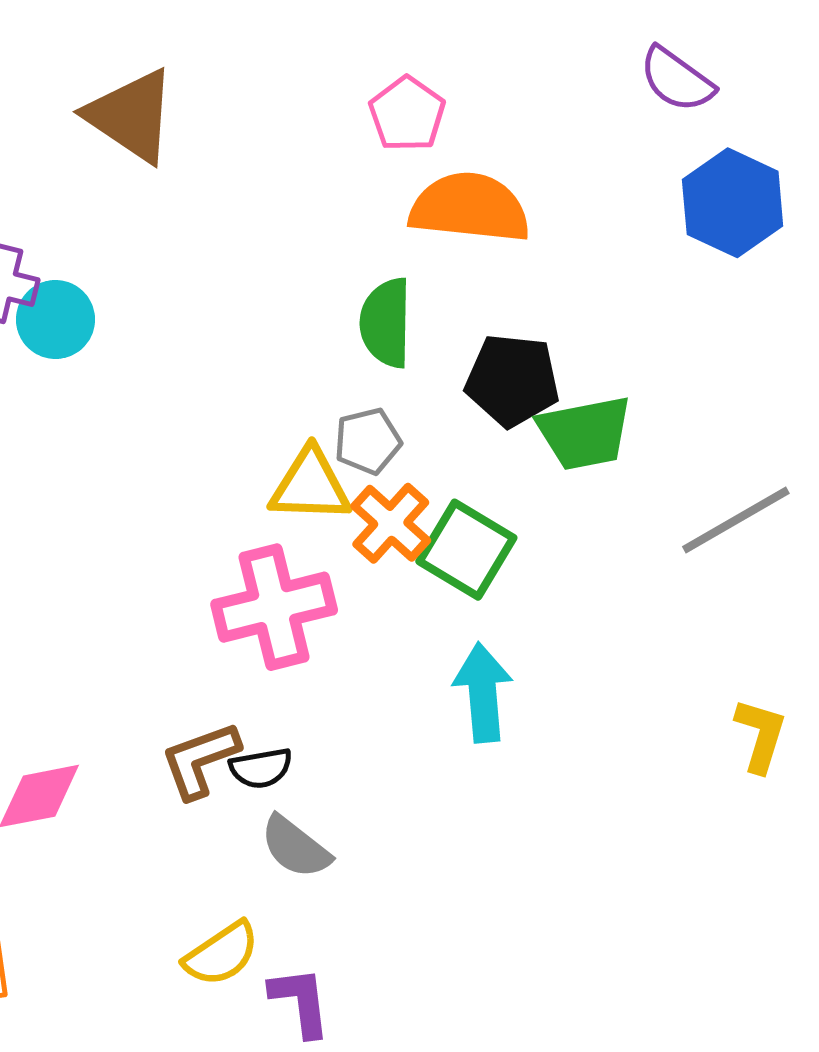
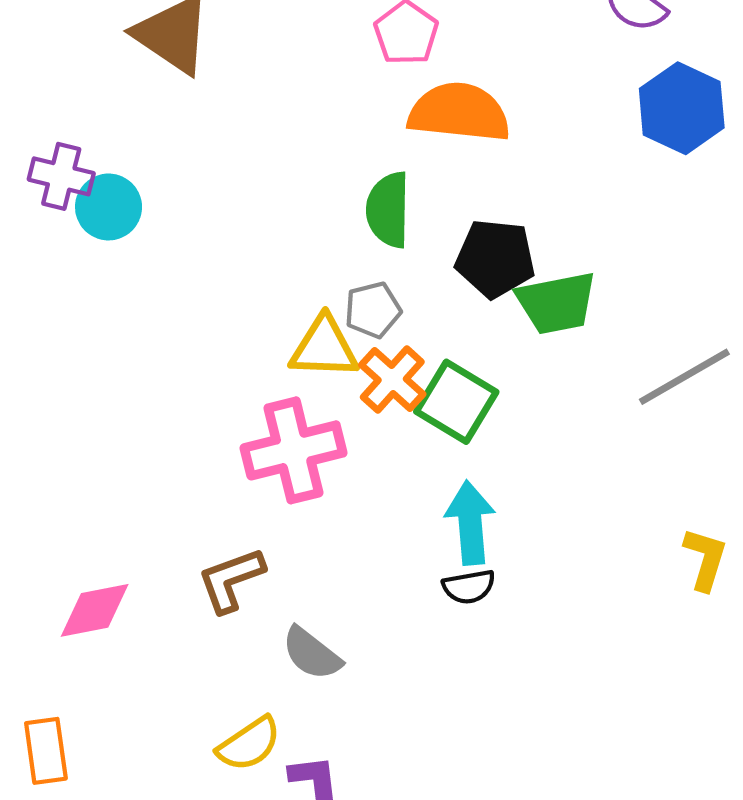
black semicircle: (261, 768) -> (469, 587), moved

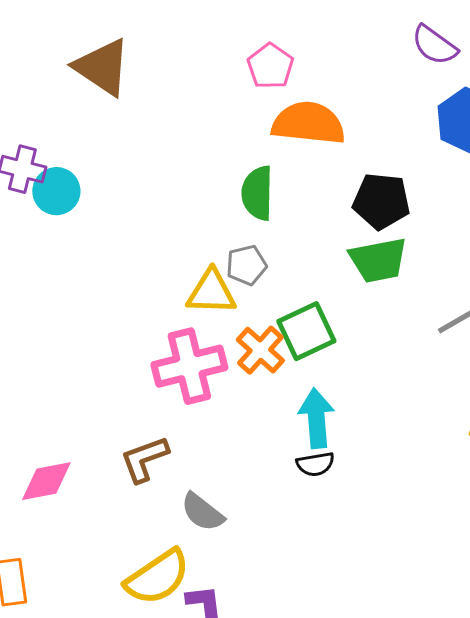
black pentagon: (495, 258) -> (381, 201), moved
orange cross: (392, 379) -> (260, 350), moved
green square: (456, 402) -> (306, 331), turned 34
yellow semicircle: (249, 744) -> (157, 577), size x1.4

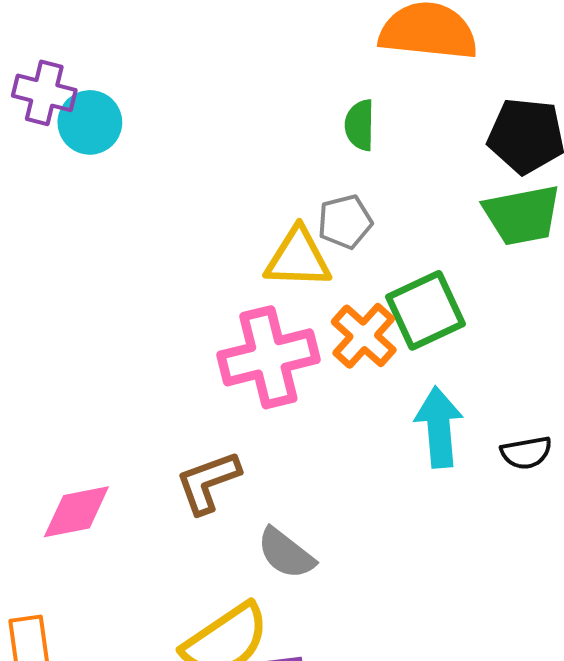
green semicircle: (257, 193) -> (360, 125), size x0.7
black semicircle: (315, 464) -> (526, 453), moved

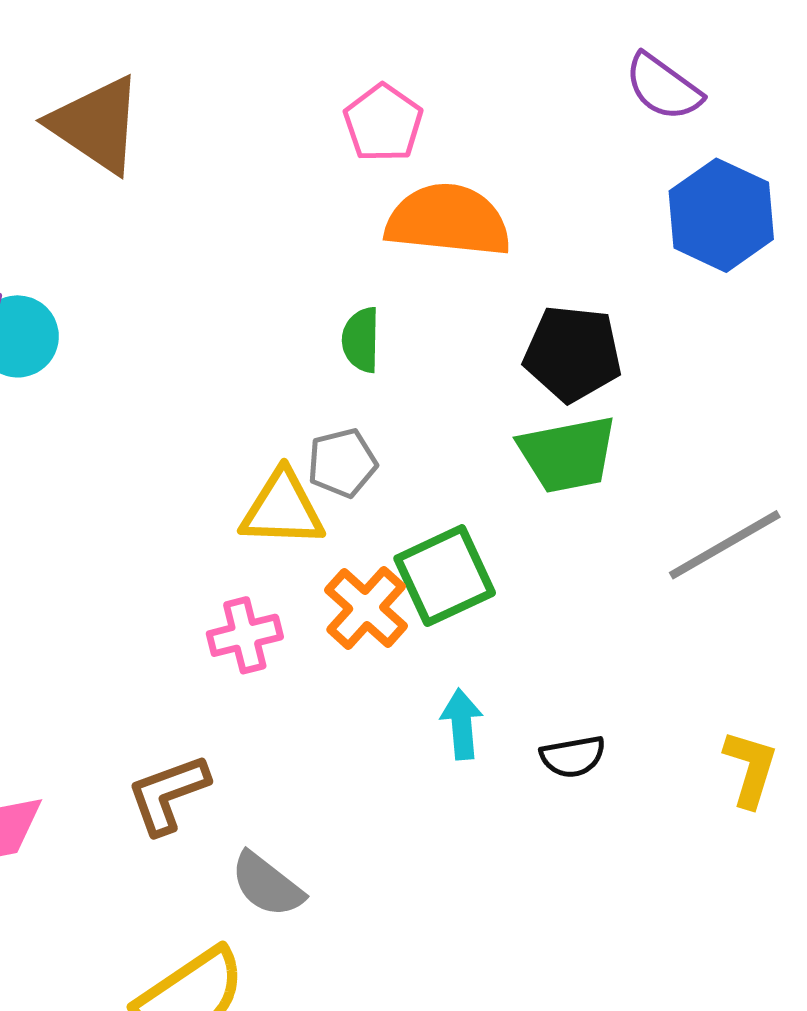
pink cross: (268, 357) -> (245, 635), size x0.6
cyan arrow: (439, 427) -> (462, 724), size x0.7

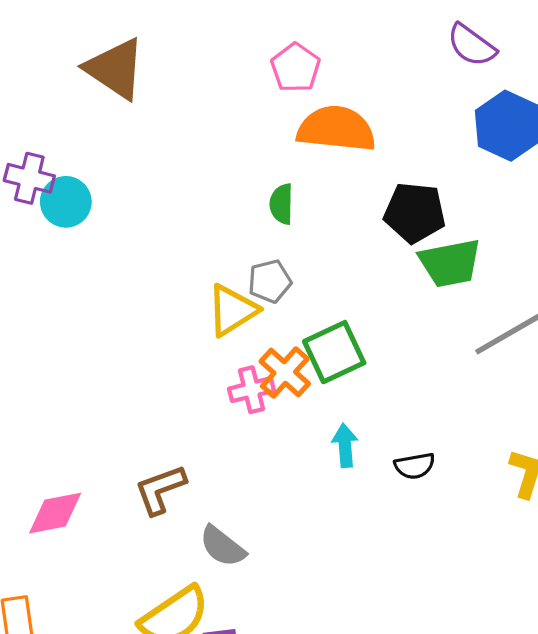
green trapezoid: (568, 454) -> (450, 263), moved
yellow triangle: (282, 509) -> (232, 310), turned -34
pink cross: (245, 635) -> (251, 390), moved

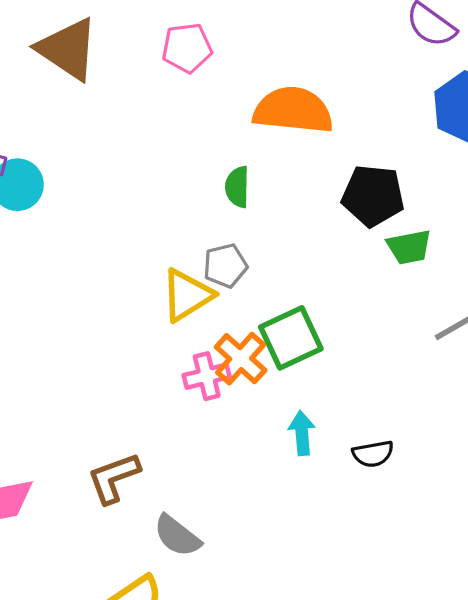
pink pentagon: (295, 68) -> (187, 48), moved, turned 30
green trapezoid: (450, 263) -> (409, 247), size x0.7

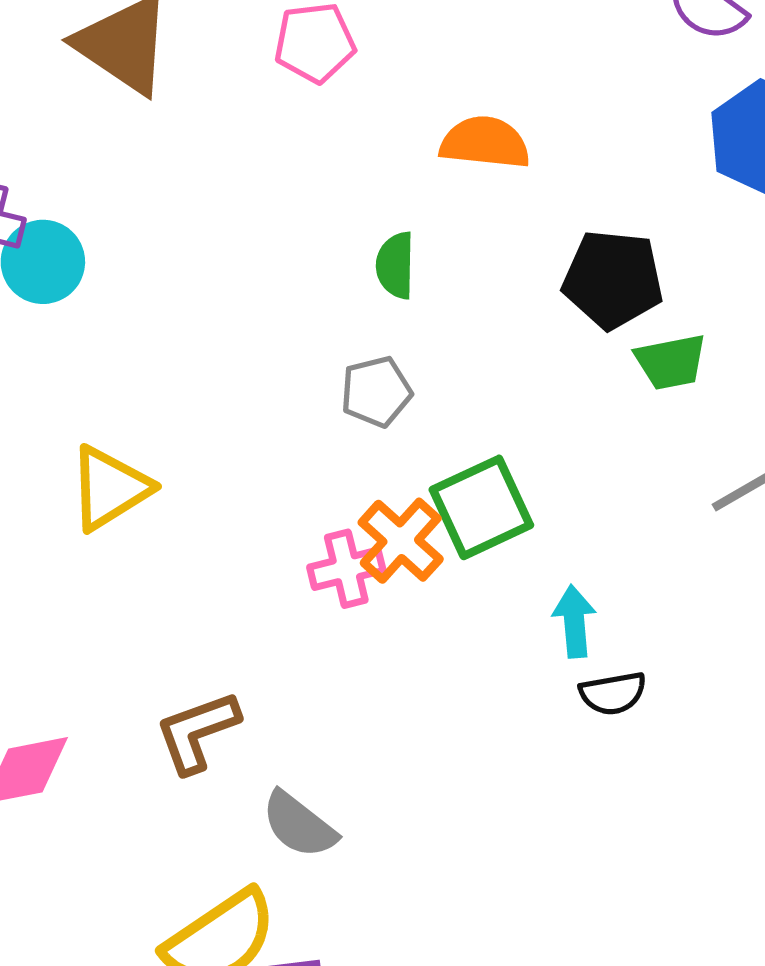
orange semicircle: (293, 110) -> (485, 143), size x0.7
yellow triangle: (187, 295) -> (110, 488), moved
cyan arrow: (302, 433) -> (574, 621), moved

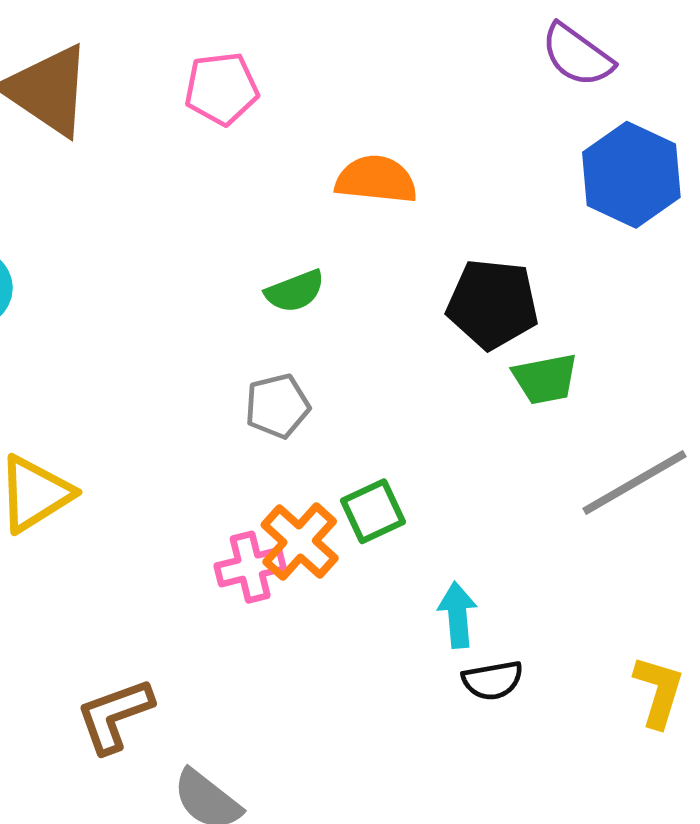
green semicircle: (395, 265) -> (295, 291), turned -112
green square: (481, 507) -> (373, 511), size x0.7

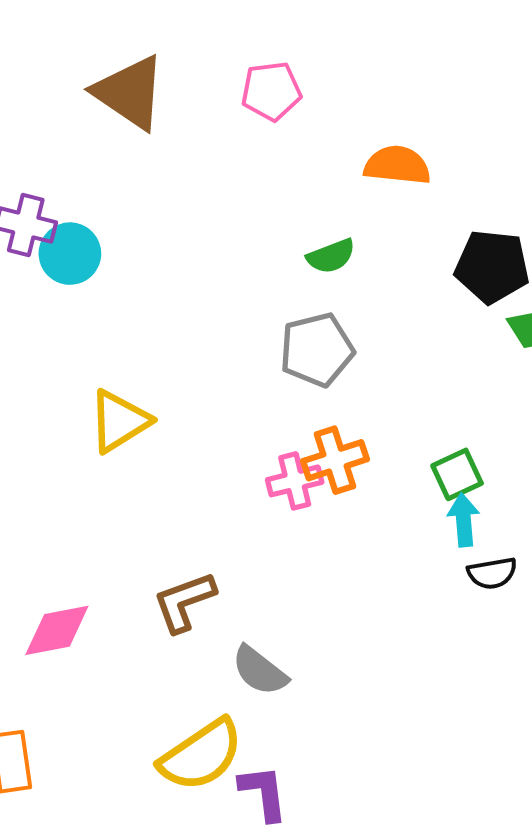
gray pentagon: (277, 406) -> (317, 350), size x1.4
green square: (373, 511) -> (457, 474), moved
orange cross: (300, 542) -> (335, 460), turned 30

